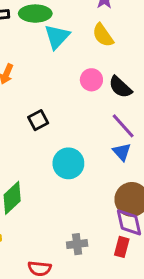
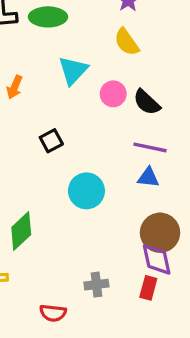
cyan triangle: (57, 37) -> (73, 70), moved
purple line: (123, 126) -> (150, 147), turned -36
blue triangle: (122, 152) -> (148, 177), turned -42

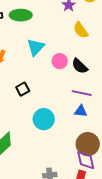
yellow semicircle: (127, 42) -> (81, 30), moved

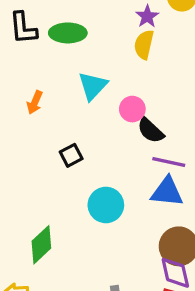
yellow semicircle: (81, 30) -> (144, 45), moved, turned 48
black semicircle: (80, 66) -> (151, 131), moved
blue triangle: (81, 111) -> (167, 192), size x1.5

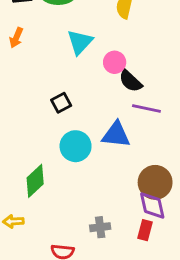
orange arrow: (35, 102) -> (16, 38), moved
blue triangle: (167, 192) -> (116, 135), moved
cyan circle: (106, 205) -> (76, 146), moved

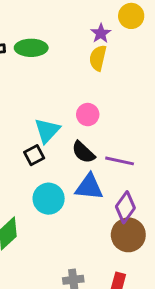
cyan triangle: (80, 42) -> (47, 130), moved
black semicircle: (131, 81) -> (83, 152), moved
purple diamond: (152, 205) -> (125, 207), moved, turned 48

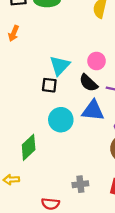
pink circle: (88, 115) -> (97, 61), moved
black square: (34, 155) -> (49, 85), turned 35

